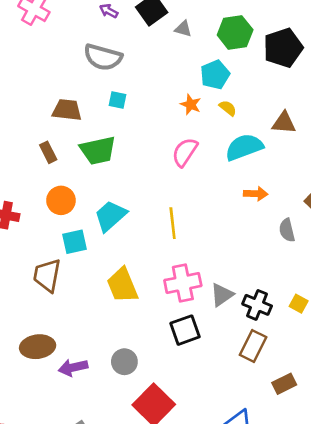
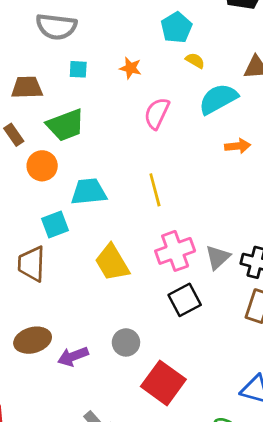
orange star: (191, 104) -> (130, 68), moved
orange circle: (61, 200) -> (42, 166), moved
cyan trapezoid: (110, 216) -> (89, 192), turned 44

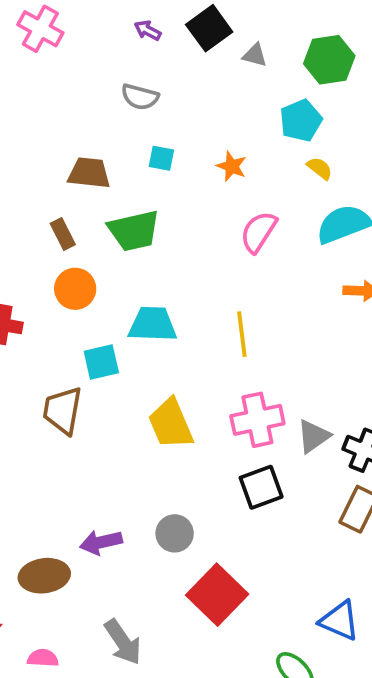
gray semicircle: (56, 27) -> (140, 97), size x0.7
orange circle: (42, 166) -> (75, 289), moved
brown ellipse: (33, 340) -> (44, 576), moved

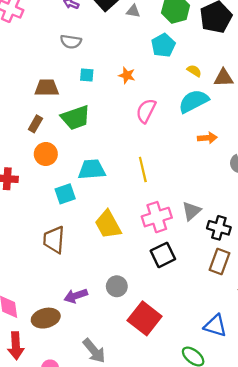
yellow semicircle: (320, 168) -> (194, 71), moved
brown rectangle: (63, 234) -> (35, 124), turned 63
brown trapezoid: (63, 410) -> (54, 240), moved
gray triangle: (314, 436) -> (191, 211), moved

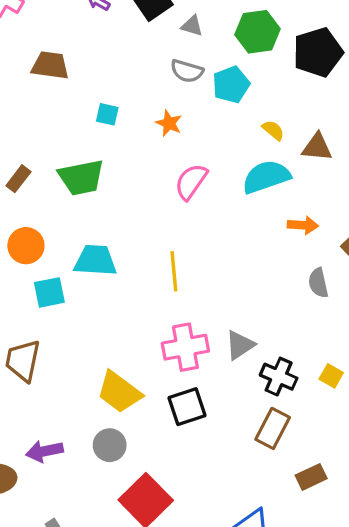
gray semicircle: (71, 42) -> (187, 71), moved
brown trapezoid: (47, 88) -> (50, 65), moved
orange arrow: (207, 138) -> (303, 225), moved
orange circle: (46, 154) -> (26, 246), moved
yellow trapezoid: (108, 225) -> (119, 392), moved, turned -32

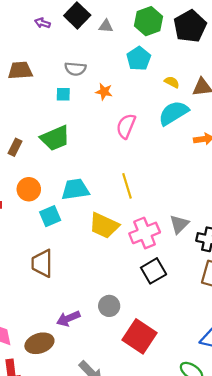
gray semicircle: (187, 71) -> (75, 69), moved
yellow trapezoid: (119, 392) -> (104, 226), moved

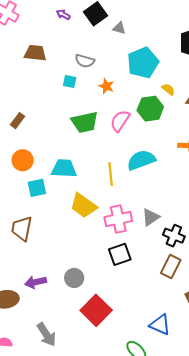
green hexagon: (149, 21) -> (150, 109), moved
cyan pentagon: (139, 59) -> (143, 63), size x1.4
cyan semicircle: (174, 113) -> (141, 160), moved
green trapezoid: (55, 138) -> (85, 122), moved

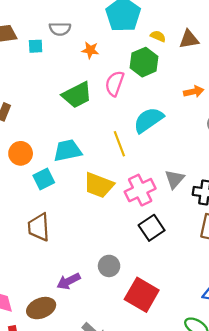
cyan square: (70, 82) -> (36, 46), moved

